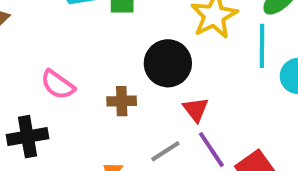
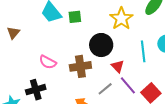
cyan line: (262, 46) -> (143, 51), moved
brown cross: (122, 101) -> (80, 66), size x1.5

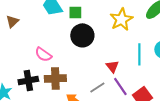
black circle: (101, 45) -> (82, 35), moved
brown cross: (80, 66) -> (55, 78), moved

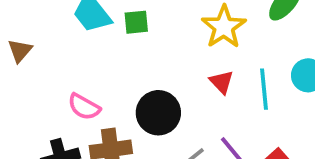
black circle: (82, 35) -> (158, 113), moved
red triangle: (112, 66) -> (222, 82), moved

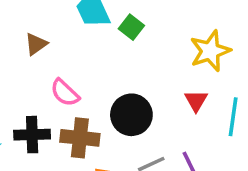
green square: (136, 22) -> (131, 27), turned 30
brown triangle: (20, 51) -> (36, 44), moved

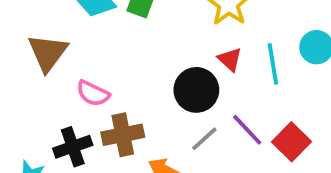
brown triangle: (36, 44) -> (48, 53), size x1.6
black circle: (131, 115) -> (196, 90), moved

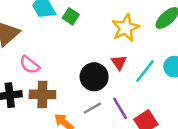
cyan line: (273, 64) -> (145, 71), turned 35

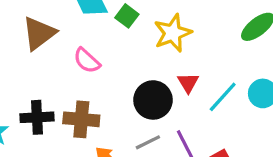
yellow star: (126, 28) -> (173, 33), moved
pink semicircle: (30, 65) -> (87, 61), moved

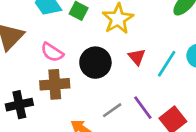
black circle: (153, 100) -> (95, 63), moved
brown cross: (81, 119) -> (55, 84), moved

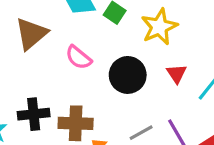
brown cross: (55, 84) -> (76, 123), moved

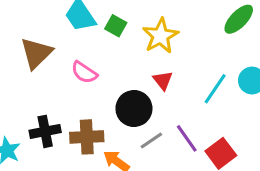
red triangle: (177, 74) -> (163, 80), moved
black circle: (128, 75) -> (134, 109), moved

